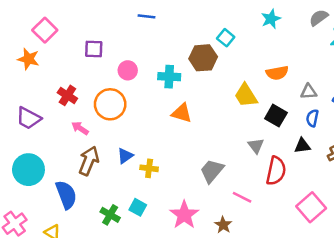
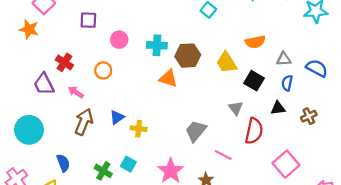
brown hexagon: (203, 58) -> (188, 56), moved
orange circle: (110, 104) -> (103, 70), size x0.6
purple trapezoid: (28, 118) -> (44, 84), moved, turned 35
blue semicircle: (66, 195) -> (63, 163), moved, size x0.7

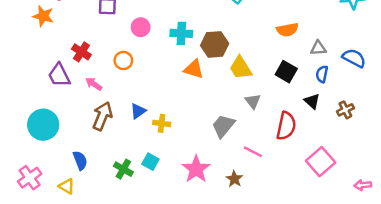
yellow trapezoid: (227, 62) -> (241, 68), moved
gray triangle: (236, 108) -> (253, 101), moved
black triangle: (278, 108) -> (312, 101), turned 49

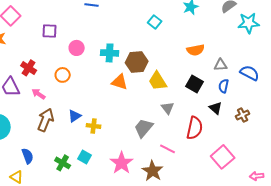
brown star: (234, 179) -> (153, 171), size x1.5

